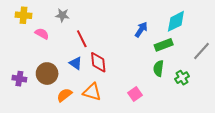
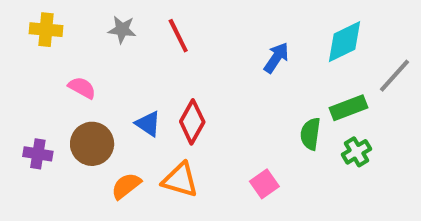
pink semicircle: (42, 34) -> (82, 88), moved
red line: (82, 39) -> (178, 36), moved
green rectangle: (164, 45) -> (348, 108), moved
gray line: (201, 51) -> (395, 76), moved
red diamond: (98, 62) -> (192, 122), turned 35

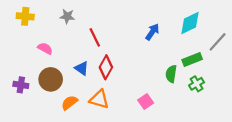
red line: (178, 36) -> (95, 37), moved

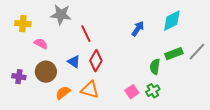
yellow cross: (25, 16) -> (23, 24), moved
gray star: (67, 16) -> (61, 15), size x1.5
gray line: (218, 42) -> (197, 52), moved
green cross: (197, 84) -> (153, 91), moved

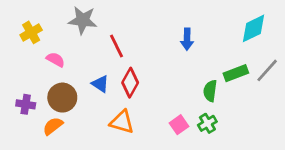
cyan diamond: (172, 21) -> (254, 28), moved
yellow cross: (23, 24) -> (31, 32), turned -35
blue arrow: (138, 29) -> (187, 39), turned 147
orange semicircle: (63, 93) -> (53, 126), moved

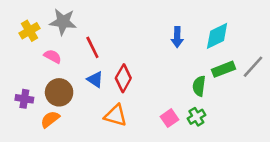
gray star: (83, 20) -> (63, 22), moved
cyan diamond: (254, 28) -> (217, 36), moved
red line: (117, 46) -> (92, 47), moved

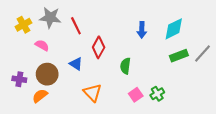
red line: (92, 47) -> (76, 26), moved
red diamond: (123, 78) -> (99, 47), moved
green semicircle: (199, 86) -> (125, 66), moved
orange triangle: (116, 115) -> (92, 93), turned 30

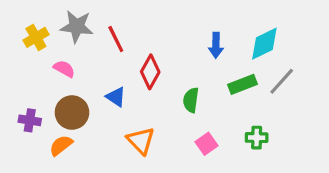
gray line: (203, 54) -> (282, 81), moved
green rectangle: (179, 56) -> (243, 84), moved
green cross: (157, 94) -> (257, 138), moved, turned 32

